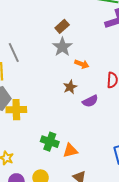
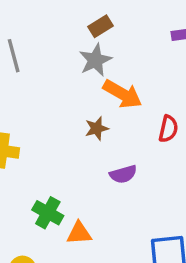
orange arrow: (82, 64) -> (122, 94), size x1.6
purple semicircle: (90, 101) -> (123, 174), moved

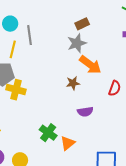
green cross: (48, 213) -> (48, 133), moved
orange triangle: (79, 233) -> (68, 143), moved, turned -42

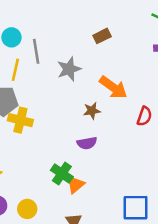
gray star: (77, 43) -> (69, 69), moved
purple semicircle: (85, 112) -> (87, 143), moved
orange triangle: (68, 143) -> (75, 185), moved

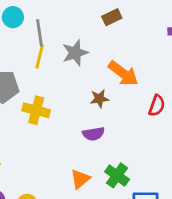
yellow line: (15, 70) -> (40, 57), moved
yellow cross: (20, 120) -> (36, 110), moved
green cross: (62, 174) -> (117, 175), moved

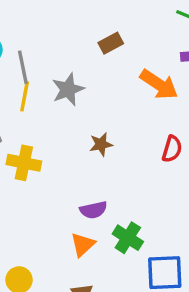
orange arrow: (123, 73) -> (159, 84), moved
purple semicircle: (93, 134) -> (93, 210), moved

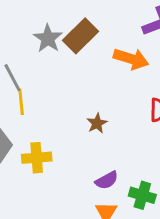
brown rectangle: (111, 43) -> (81, 36), size x1.6
gray star: (68, 89) -> (48, 38), moved

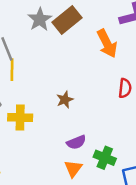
orange arrow: (131, 59) -> (107, 43), turned 40
brown star: (97, 123) -> (65, 100), moved

